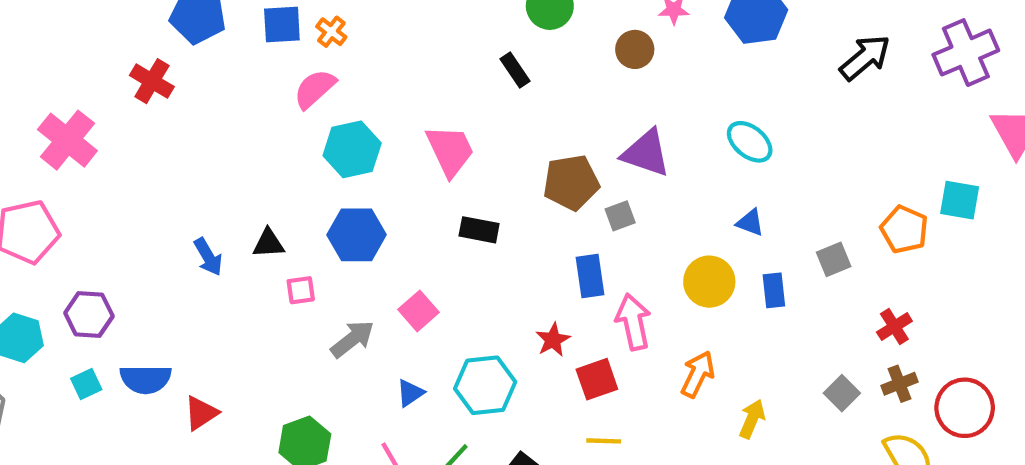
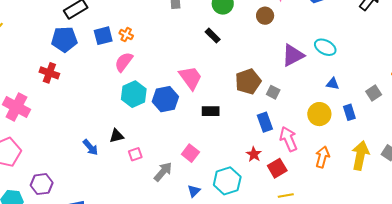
cyan hexagon: (352, 149) -> (134, 94), moved
purple triangle: (646, 153) -> (293, 55), moved, turned -35
gray square: (620, 216) -> (273, 92), turned -32
blue hexagon: (356, 235) -> (165, 99), moved
yellow arrow: (752, 419) -> (360, 155), moved, size x1.6

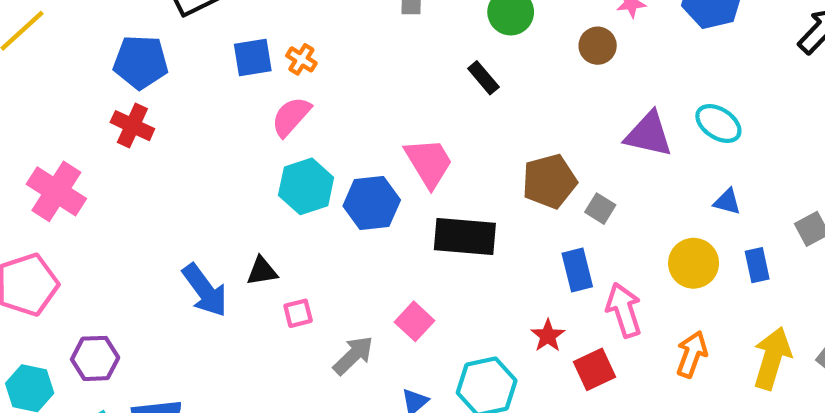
blue pentagon: (64, 39) -> (141, 62), moved
purple triangle: (293, 55) -> (649, 134), turned 35
black rectangle: (211, 111) -> (465, 237), size x1.6
blue arrow: (90, 147) -> (205, 290), size x1.5

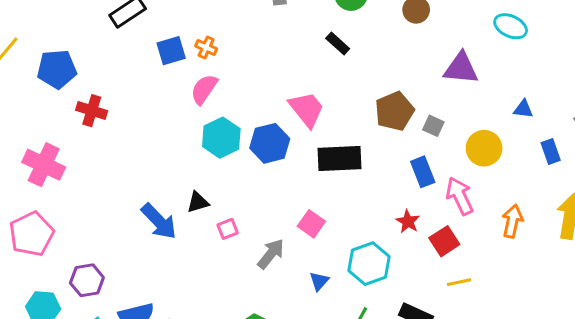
blue pentagon: (141, 62) -> (57, 69), moved
cyan ellipse: (718, 124) -> (511, 26), moved
yellow circle: (694, 263) -> (484, 148), moved

